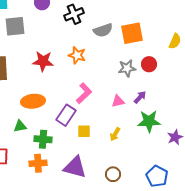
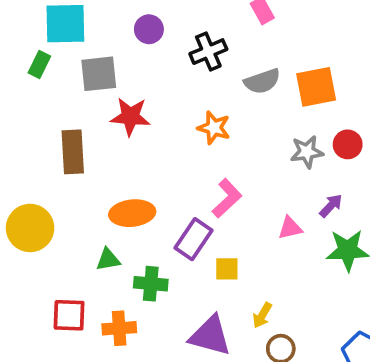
red star: (43, 61) -> (130, 117), moved
pink triangle: (118, 101) -> (290, 228), moved
yellow arrow: (115, 134) -> (262, 315), moved
orange cross: (38, 163) -> (119, 328), moved

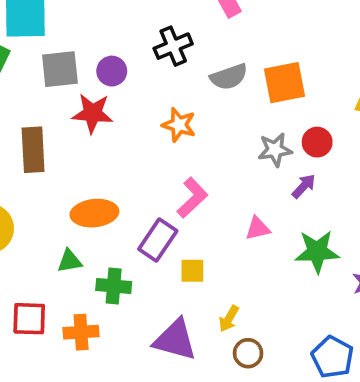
purple circle: (149, 29) -> (112, 71), moved
purple arrow: (331, 206) -> (304, 186), moved

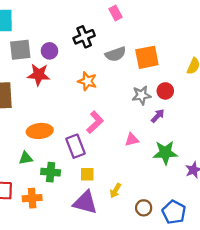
purple rectangle: (158, 240) -> (75, 146), turned -55
yellow square: (192, 271) -> (87, 174), moved
brown circle: (248, 353) -> (144, 208), moved

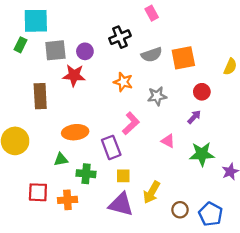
gray star: (141, 95) -> (157, 96), moved
pink triangle: (132, 140) -> (168, 141), turned 40
yellow arrow: (116, 191) -> (152, 192), size x1.5

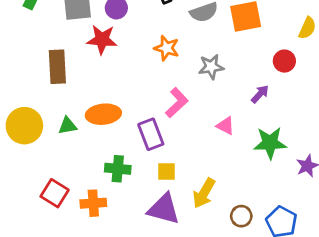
red circle: (202, 92) -> (284, 61), moved
green triangle: (61, 160) -> (67, 126), moved
red square: (38, 192) -> (55, 193), turned 30

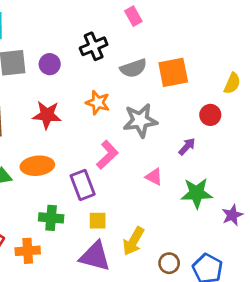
red star: (102, 39) -> (47, 115), moved
gray star: (211, 67) -> (140, 120), size x1.4

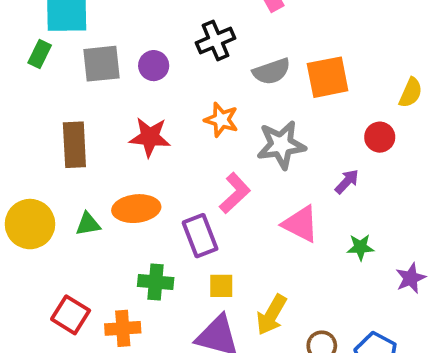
pink triangle: (154, 177) -> (301, 224), size x1.5
green star: (197, 193) -> (360, 247), size x0.6

